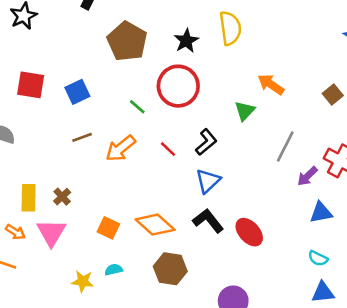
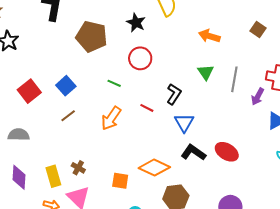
red square: (31, 85) -> (29, 91), turned -30
red circle: (178, 86) -> (140, 58), size x0.7
green triangle: (245, 111) -> (206, 72), moved
brown line: (82, 137) -> (68, 116), moved

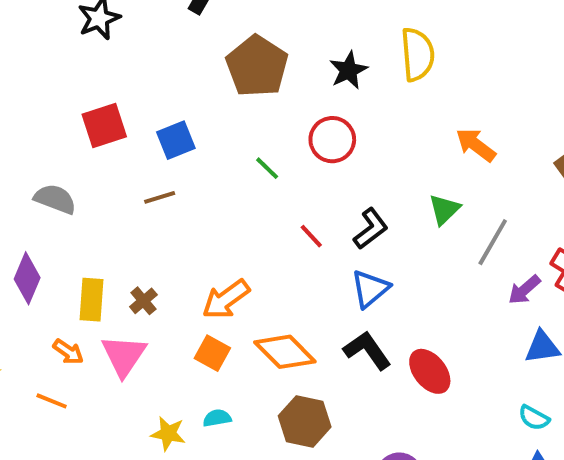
orange arrow: (111, 118) -> (226, 299), moved

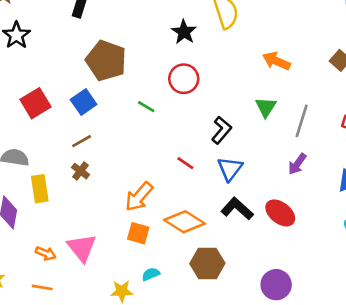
brown pentagon: (257, 66) -> (106, 61), moved
red line: (311, 236) -> (185, 163), moved
purple arrow: (524, 290) -> (297, 164), moved
yellow rectangle: (92, 300) -> (40, 189), moved
brown cross: (143, 301) -> (81, 171), moved

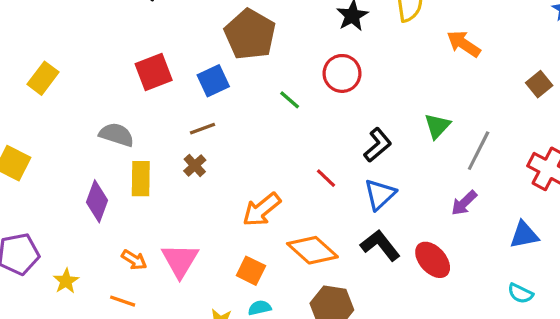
orange arrow: (276, 61) -> (464, 44), moved
orange square: (138, 233) -> (251, 271), moved

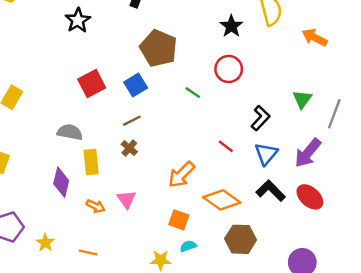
purple arrow: (464, 203) -> (308, 153), moved, size x1.5
orange arrow: (134, 260) -> (96, 206), moved
pink triangle: (180, 260) -> (127, 199), moved, size x0.7

